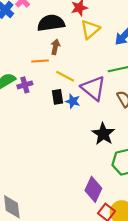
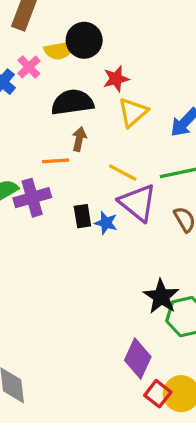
yellow line: (65, 76) -> (123, 173), moved
purple cross: (25, 85) -> (32, 198), size x1.5
black star: (103, 134) -> (161, 297), moved

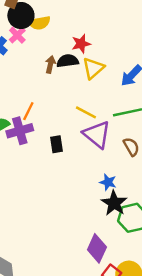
black circle: (84, 40) -> (21, 16), moved
black semicircle: (72, 102) -> (68, 61), moved, size x0.7
brown arrow: (79, 139) -> (50, 65), moved
orange line: (56, 161) -> (28, 111), moved, turned -60
blue star: (106, 223) -> (108, 182), moved

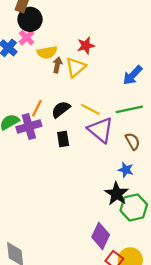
yellow semicircle: (39, 23) -> (47, 52), moved
black semicircle: (68, 61) -> (61, 109), moved, turned -30
yellow triangle: (93, 68) -> (76, 67), moved
blue star: (108, 182) -> (126, 170), moved

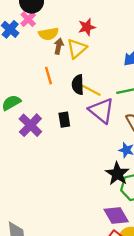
orange line: (37, 108) -> (48, 76), moved, turned -42
black semicircle: (61, 109) -> (78, 85), moved, turned -54
purple cross: (29, 127) -> (30, 125), moved, turned -30
purple diamond: (101, 236) -> (116, 215), moved, turned -55

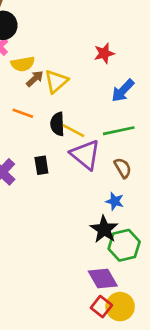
red star: (87, 27) -> (104, 53), moved
brown arrow: (59, 46) -> (35, 79), turned 35
orange line: (48, 76) -> (23, 113), turned -54

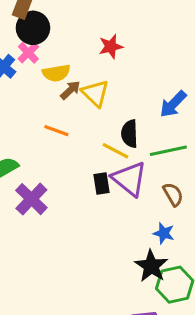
red star: (104, 53) -> (111, 47), moved
yellow triangle: (56, 81) -> (95, 93), turned -35
black semicircle: (57, 124) -> (129, 134), moved
black rectangle: (41, 165) -> (101, 183), moved

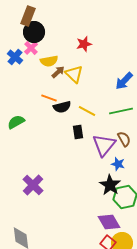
black semicircle: (129, 134) -> (62, 107), moved, turned -102
purple triangle: (129, 179) -> (104, 145), moved, turned 30
purple cross: (31, 199) -> (33, 185), moved

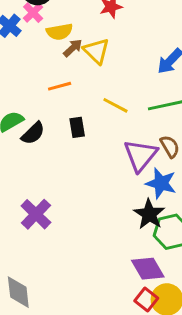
orange line: (49, 98) -> (60, 86), turned -35
black semicircle: (62, 107) -> (33, 133), moved, turned -30
black rectangle: (78, 132) -> (77, 127), moved
blue star: (118, 164) -> (161, 183), size x1.5

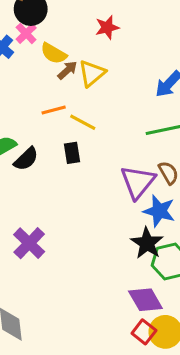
yellow semicircle: (60, 32) -> (54, 53), turned 40
yellow triangle: (96, 51) -> (92, 73), turned 36
yellow line: (115, 105) -> (83, 122), moved

